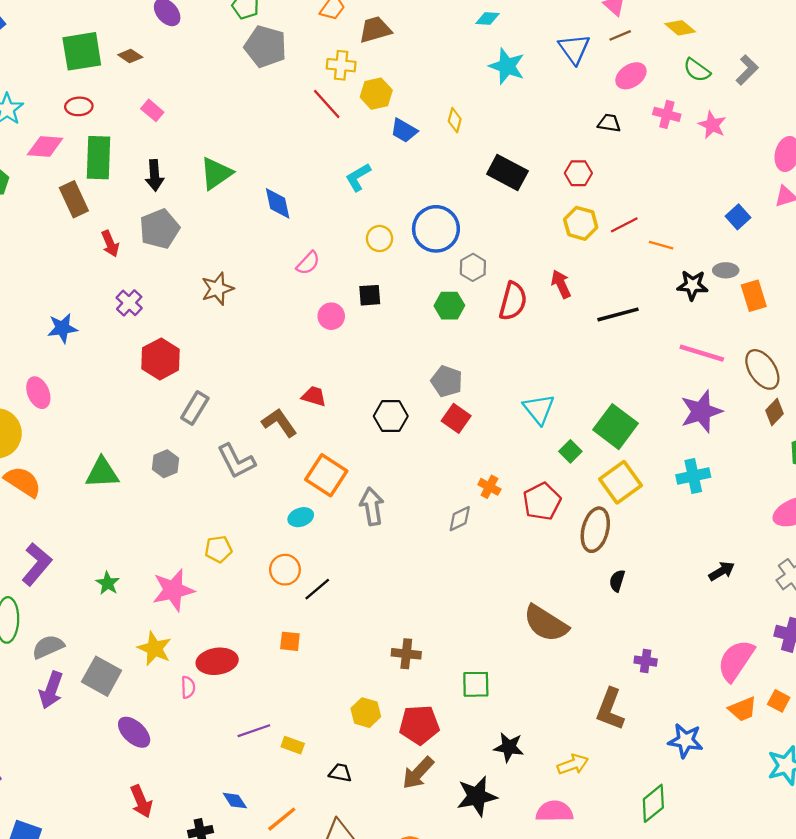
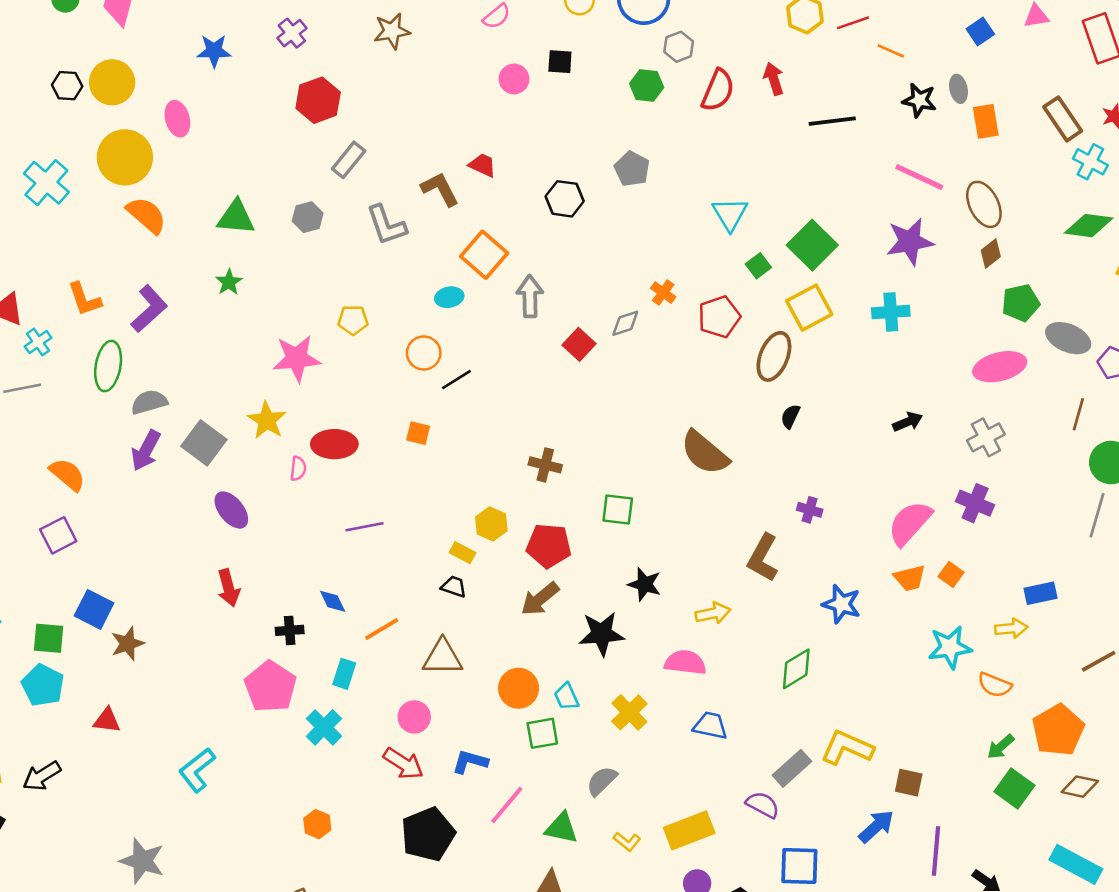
gray ellipse: (726, 270) -> (959, 89), turned 70
red square: (456, 418) -> (579, 344), moved
green star: (108, 583) -> (229, 282), moved
yellow rectangle: (293, 745) -> (463, 553), moved

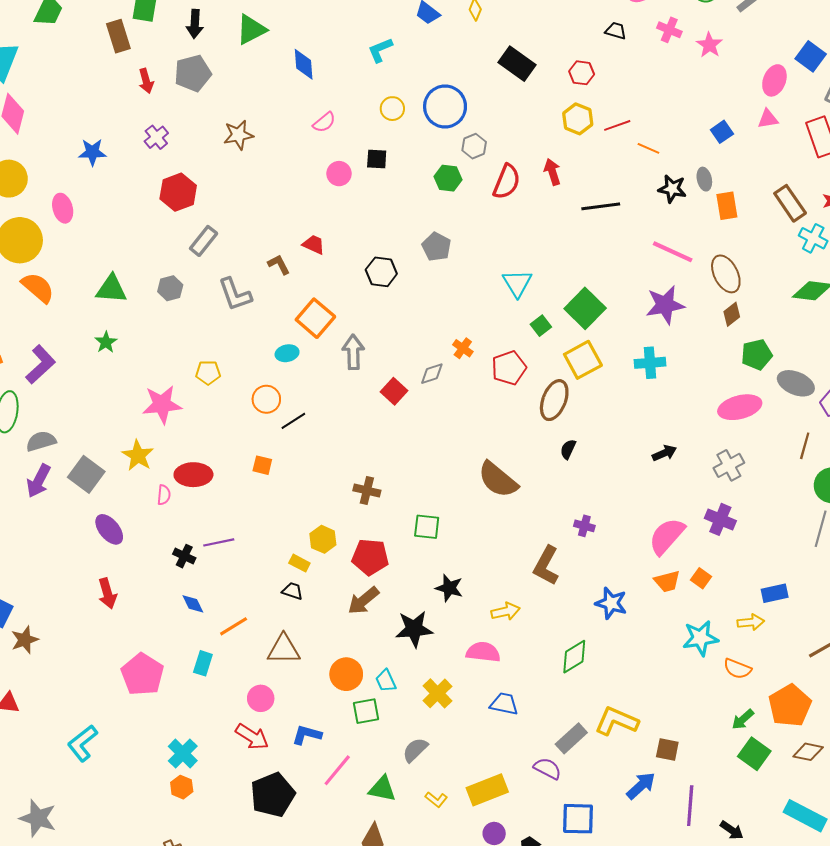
brown L-shape: (440, 189) -> (279, 264), size x0.7
black cross: (290, 630) -> (184, 556), moved, turned 30
cyan cross: (324, 727) -> (183, 753), moved

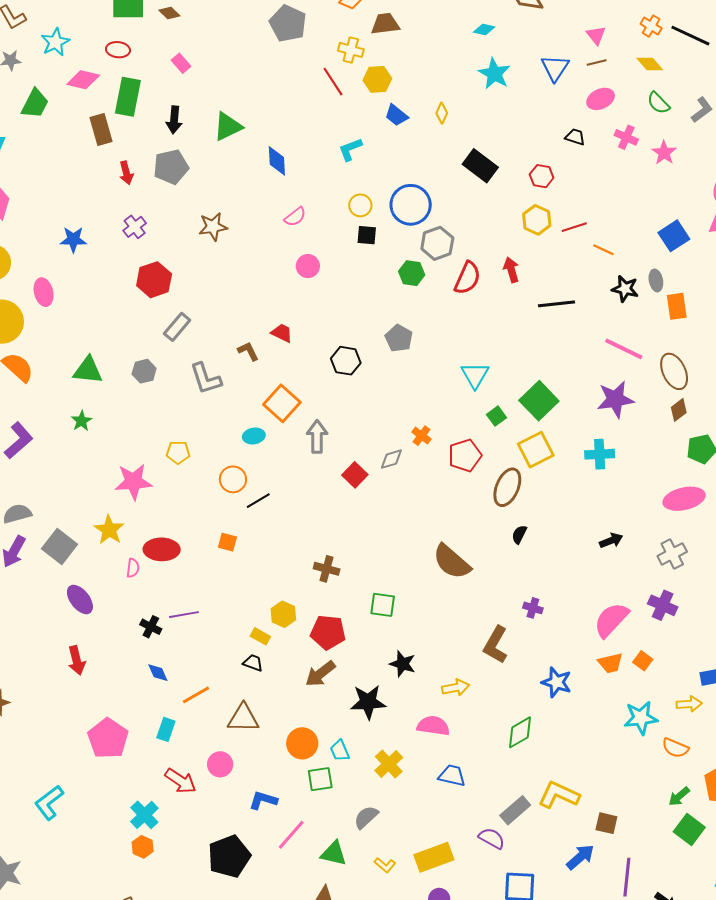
blue square: (722, 132) -> (674, 236), size x1.4
gray hexagon: (474, 146) -> (437, 243), size x1.4
black square: (377, 159) -> (367, 235), moved
red arrow: (252, 737) -> (180, 781), moved

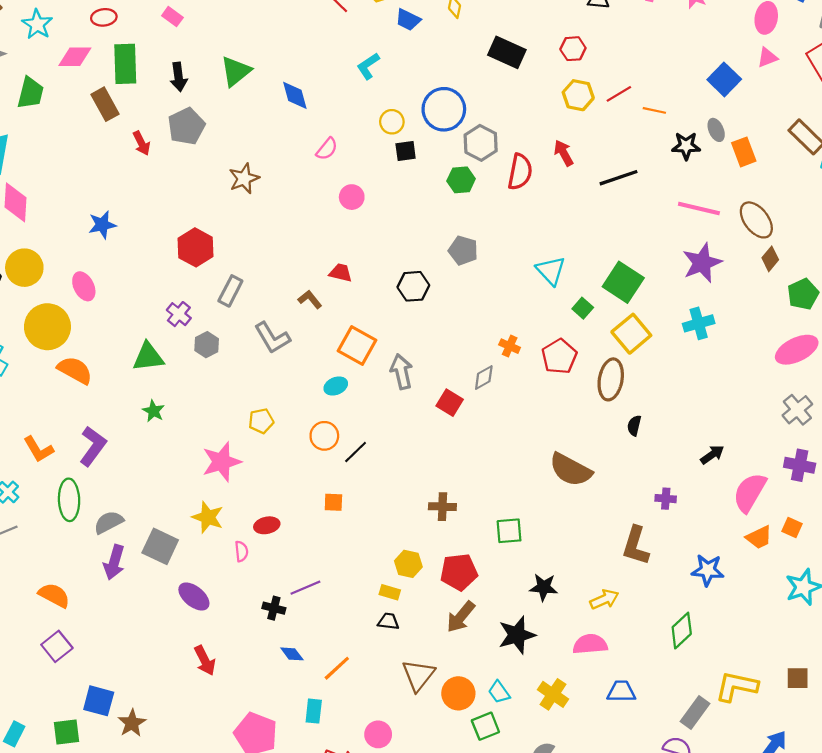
purple cross: (135, 227) -> (179, 314), moved
black arrow: (611, 541) -> (712, 455), moved
red ellipse: (162, 549) -> (267, 525), size x0.7
brown triangle: (243, 718) -> (418, 675), moved, turned -40
brown square: (606, 823) -> (798, 678), moved

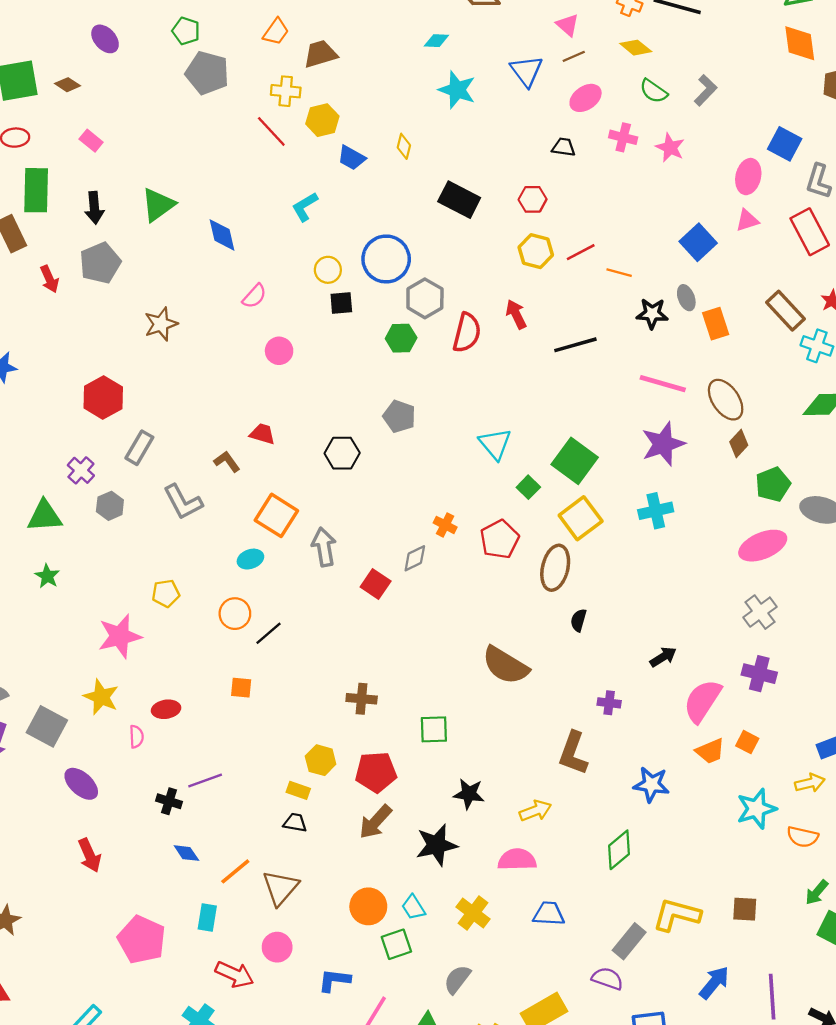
brown triangle: (418, 675) -> (280, 888), moved

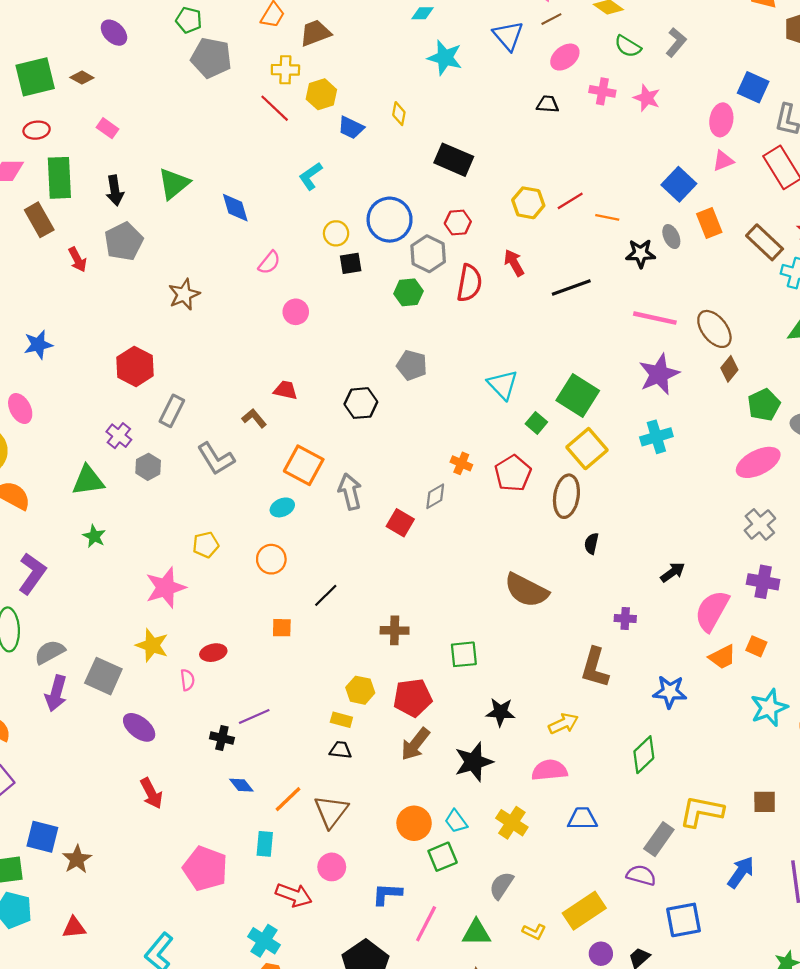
red hexagon: (533, 199) -> (458, 223), moved
orange rectangle: (716, 324) -> (709, 223), moved
black line: (268, 633) -> (326, 595), moved

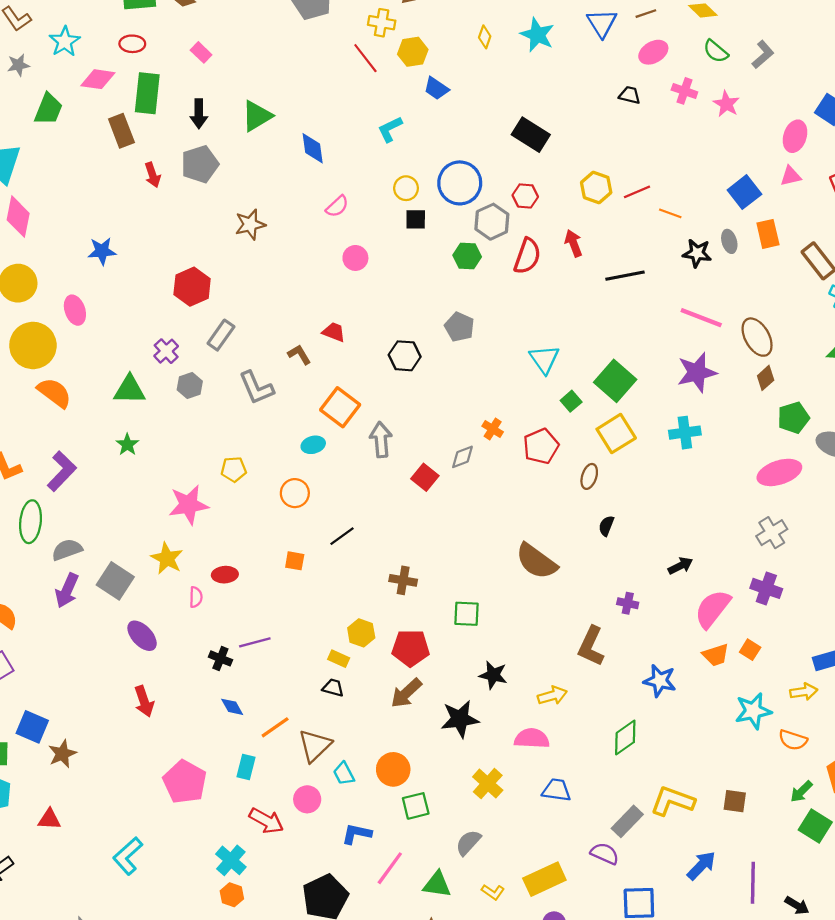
yellow diamond: (399, 114) -> (485, 37), moved
brown ellipse: (566, 496) -> (589, 476), size x0.6
cyan trapezoid: (456, 821) -> (344, 774), moved

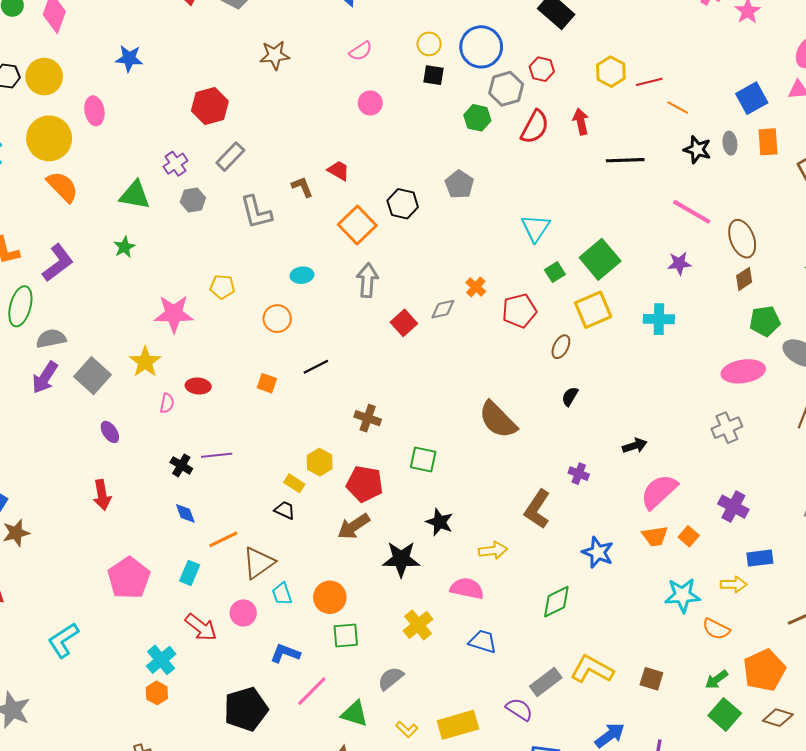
purple star: (697, 372) -> (679, 263), size x0.6
orange square: (340, 407) -> (357, 225), moved
purple cross: (766, 588) -> (733, 507), moved
purple ellipse: (142, 636) -> (110, 432), size x0.7

